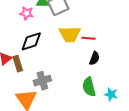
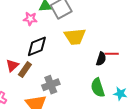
red line: (88, 38) -> (112, 54), moved
brown rectangle: (18, 64) -> (25, 70), turned 56

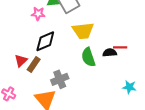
black semicircle: (101, 59) -> (110, 53), turned -112
green semicircle: (98, 88) -> (88, 57), moved

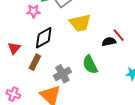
red line: (120, 47) -> (119, 35), turned 56
green semicircle: (88, 57) -> (90, 65), moved
red triangle: (21, 61) -> (14, 48), moved

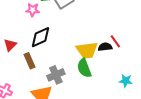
yellow trapezoid: (80, 23) -> (87, 50), moved
brown rectangle: (35, 62) -> (29, 61), turned -56

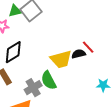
green semicircle: (84, 68) -> (49, 80), moved

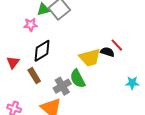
black semicircle: (79, 54) -> (107, 52), turned 32

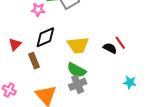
yellow trapezoid: (90, 58) -> (78, 45), moved
green semicircle: (78, 79) -> (76, 70), turned -42
gray cross: (62, 86) -> (78, 84), moved

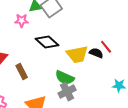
black diamond: (45, 37) -> (47, 42), moved, turned 70
yellow trapezoid: (78, 45) -> (77, 54), moved

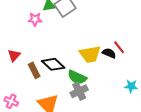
black diamond: (47, 42) -> (53, 64), moved

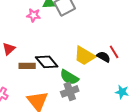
yellow trapezoid: (90, 54) -> (85, 56), turned 35
brown rectangle: (34, 70) -> (27, 66), turned -70

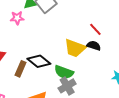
red line: (114, 52) -> (95, 29), moved
brown rectangle: (27, 66) -> (20, 69), turned -56

